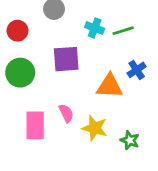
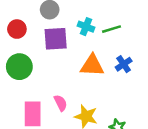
purple square: (66, 59) -> (56, 39), moved
orange triangle: (110, 86) -> (92, 65), moved

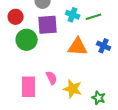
blue cross: (124, 64) -> (104, 46), turned -32
green circle: (19, 67) -> (27, 40), moved

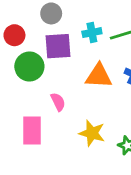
cyan cross: (73, 15) -> (92, 33), turned -32
pink semicircle: (52, 78) -> (58, 102), moved

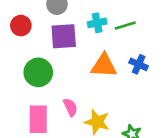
green circle: (29, 67) -> (38, 72), moved
pink semicircle: (58, 102) -> (70, 107), moved

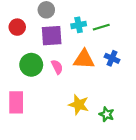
pink semicircle: (70, 107) -> (57, 67), moved
pink rectangle: (38, 119) -> (16, 102), moved

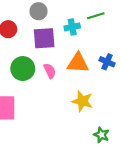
green line: (101, 27) -> (96, 16), moved
yellow star: (79, 105) -> (82, 101), moved
green star: (107, 114) -> (101, 135), moved

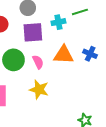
yellow star: (82, 101) -> (39, 90), moved

